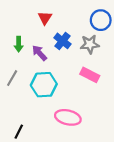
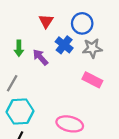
blue circle: (101, 20) -> (82, 23), moved
cyan hexagon: (44, 85) -> (20, 111), moved

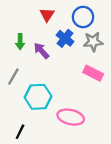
cyan hexagon: (20, 111) -> (38, 97), moved

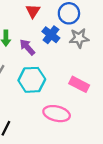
pink rectangle: (93, 73) -> (79, 84), moved
cyan hexagon: (38, 97) -> (32, 80), moved

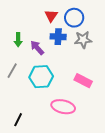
red triangle: (33, 11) -> (51, 16), moved
blue cross: (51, 35) -> (58, 37), turned -35

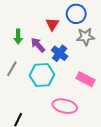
red triangle: (51, 16) -> (52, 24), moved
blue cross: (58, 37) -> (60, 53), moved, turned 35

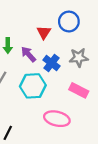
gray star: (86, 37) -> (79, 58), moved

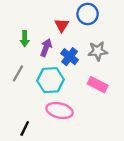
purple arrow: (28, 54) -> (46, 48), turned 63
pink ellipse: (57, 119) -> (59, 111), moved

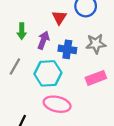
blue cross: (70, 57) -> (67, 49), turned -30
pink rectangle: (98, 85) -> (96, 78), turned -48

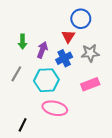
red triangle: (59, 17) -> (68, 36), moved
blue cross: (67, 49) -> (64, 58), turned -35

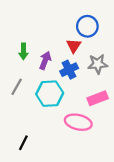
pink ellipse: (55, 108) -> (78, 122), moved

